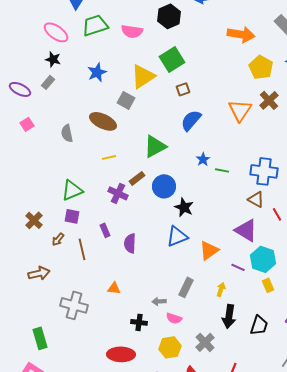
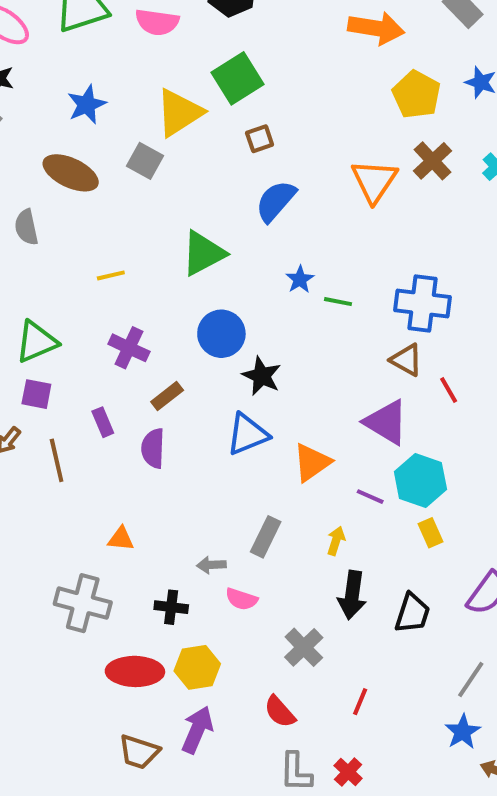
brown ellipse: (103, 121) -> (71, 173), moved
brown rectangle: (137, 178) -> (167, 396), moved
gray cross: (74, 305) -> (83, 603), moved
yellow hexagon: (170, 347) -> (197, 667), moved

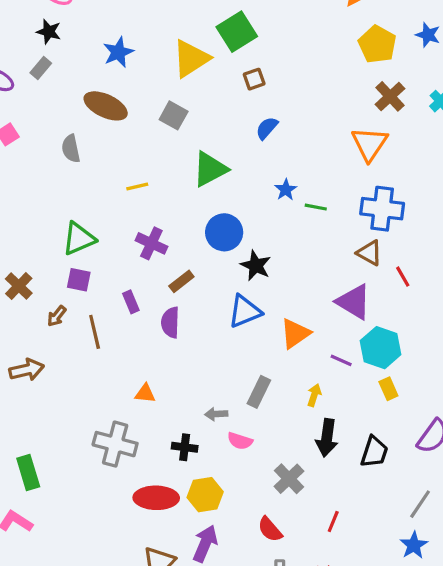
gray square: (145, 161) -> (174, 115), moved
orange triangle: (374, 181) -> (369, 144), moved
blue semicircle: (276, 201) -> (267, 128), size x0.7

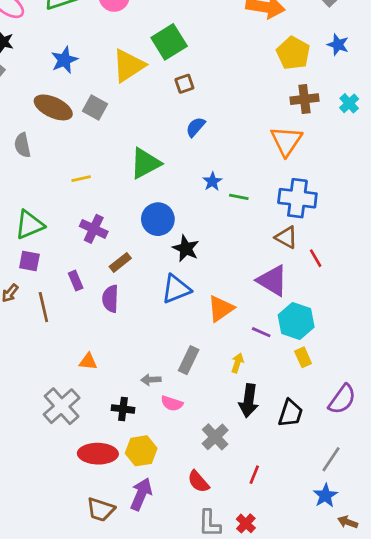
brown cross: (390, 96) -> (304, 99), turned 36
gray square: (174, 115) -> (95, 107), moved
gray cross: (115, 444) -> (62, 406), turned 33

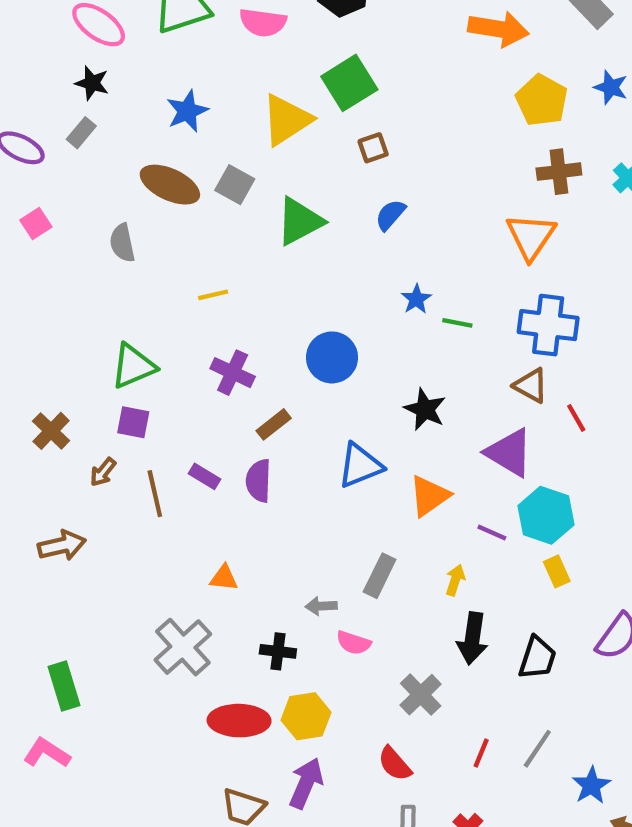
green triangle: (145, 163) -> (300, 221), moved
black star: (186, 248) -> (425, 409), moved
purple rectangle: (76, 281) -> (204, 476), moved, turned -36
gray line: (331, 459) -> (537, 749), moved

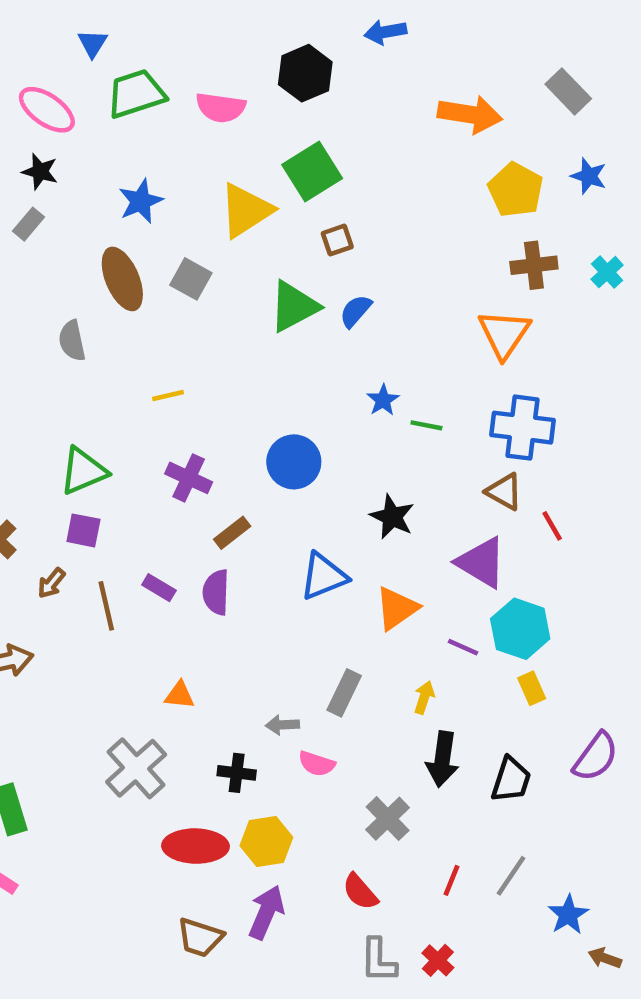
brown ellipse: (170, 185) -> (122, 279), turned 42
green triangle: (300, 221) -> (294, 306), moved

